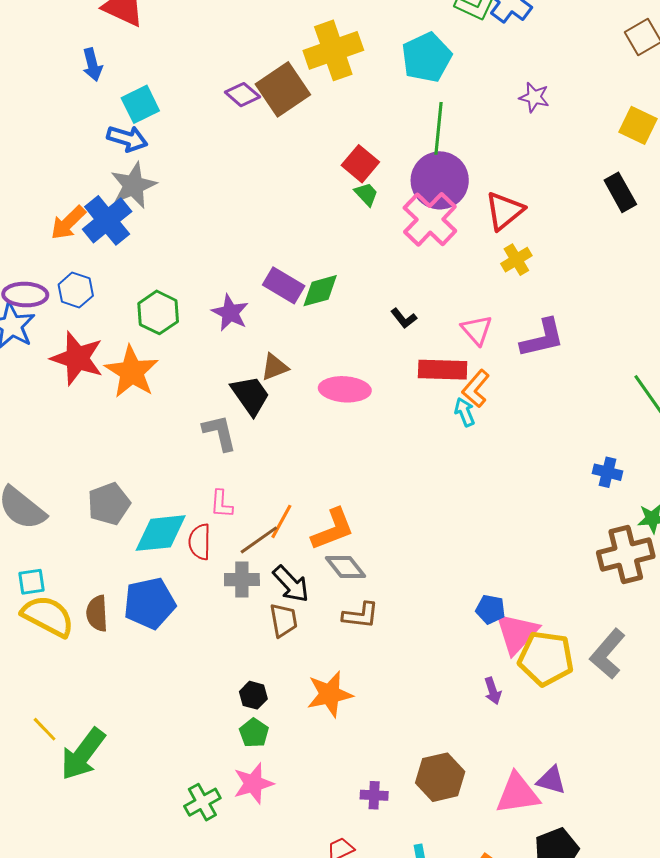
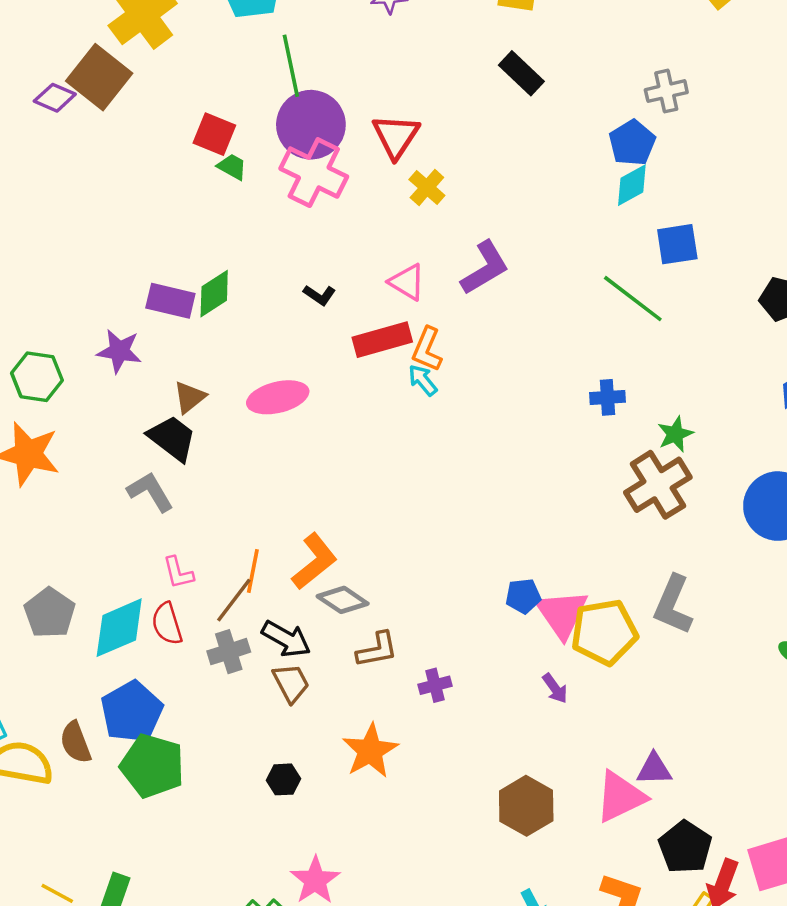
green pentagon: (254, 733) -> (152, 766), moved, size x1.8
purple cross: (374, 795) -> (435, 685), moved

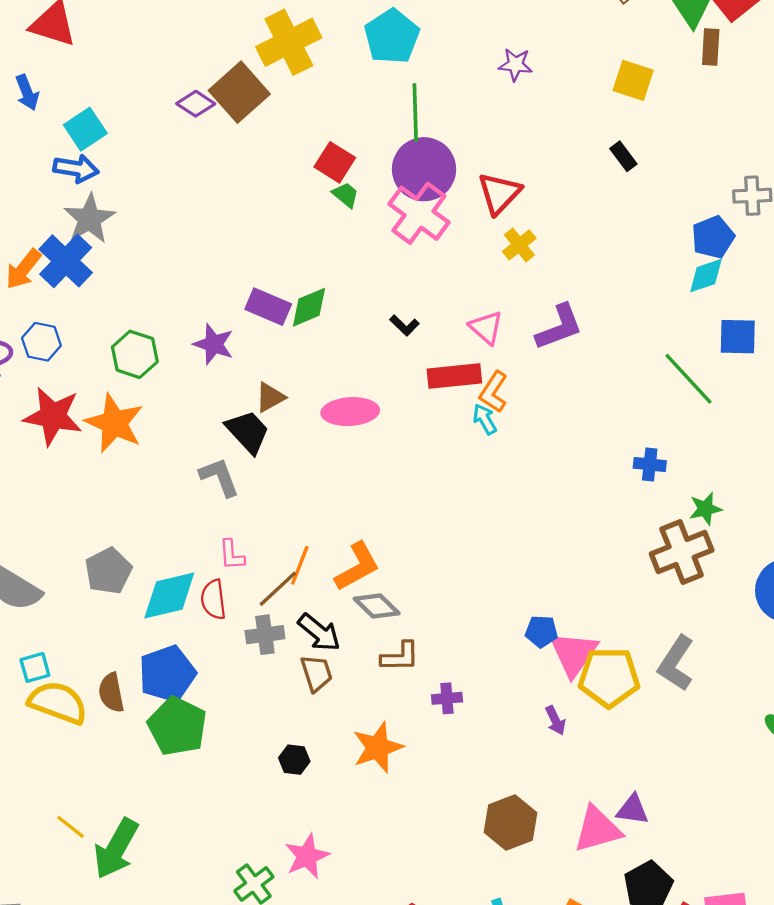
black rectangle: (521, 73) -> (623, 156), size x0.7

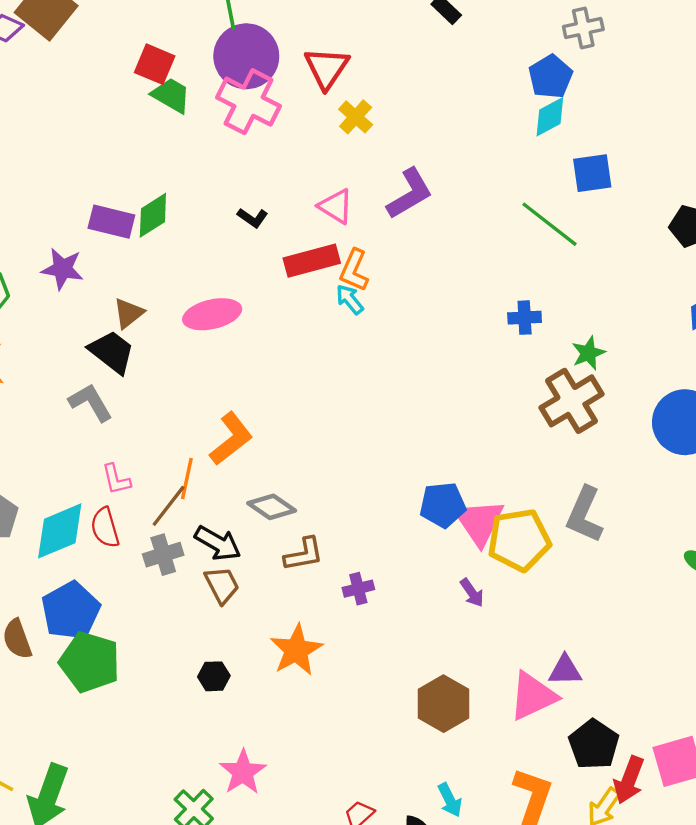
green trapezoid: (346, 195) -> (171, 95), size x1.4
orange L-shape: (357, 567) -> (231, 439), moved
blue pentagon: (541, 631) -> (443, 505), size x1.4

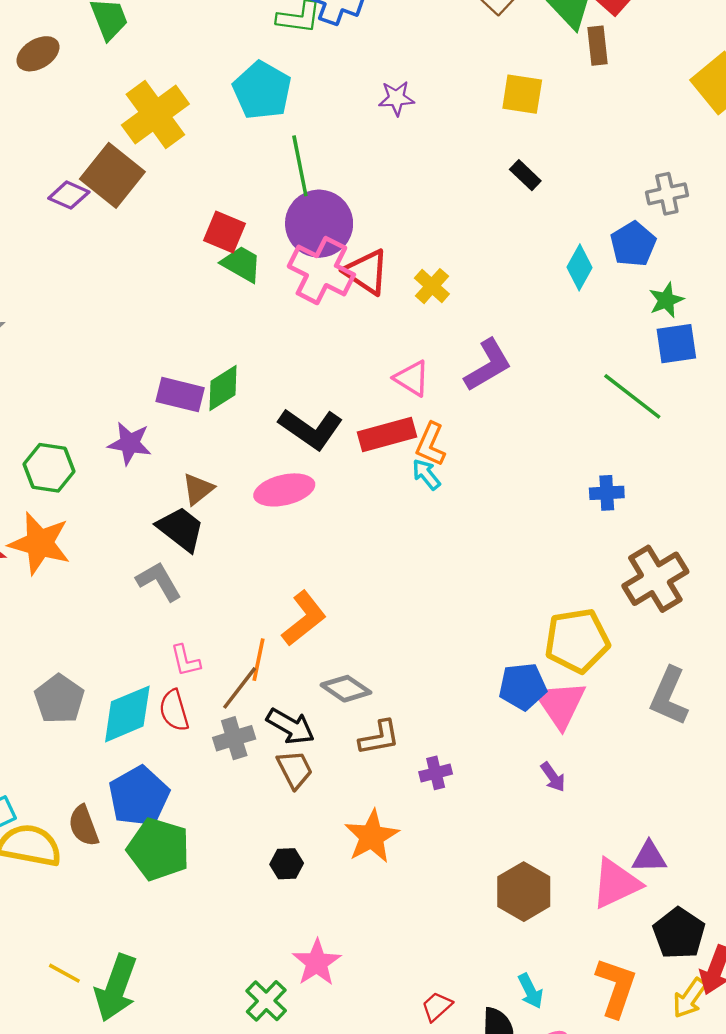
red triangle: (327, 68) -> (366, 272), moved, turned -30
cyan diamond: (550, 117) -> (579, 267), moved, turned -33
black L-shape: (253, 218) -> (311, 429), moved, size x2.0
green star: (588, 353) -> (666, 300), moved
yellow pentagon: (519, 540) -> (577, 641), moved

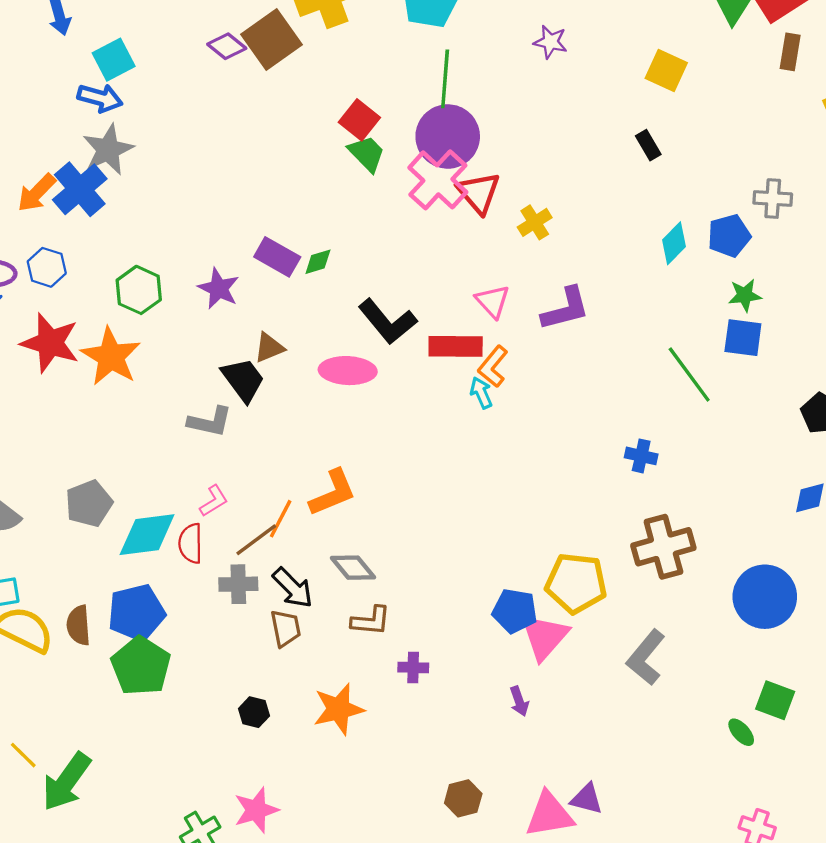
brown rectangle: (597, 46) -> (790, 52), moved
green diamond: (223, 388) -> (318, 262), size x0.7
gray L-shape: (159, 581) -> (210, 422), turned 117
pink L-shape: (185, 661) -> (214, 501), turned -124
brown hexagon: (524, 892) -> (463, 798), size x0.7

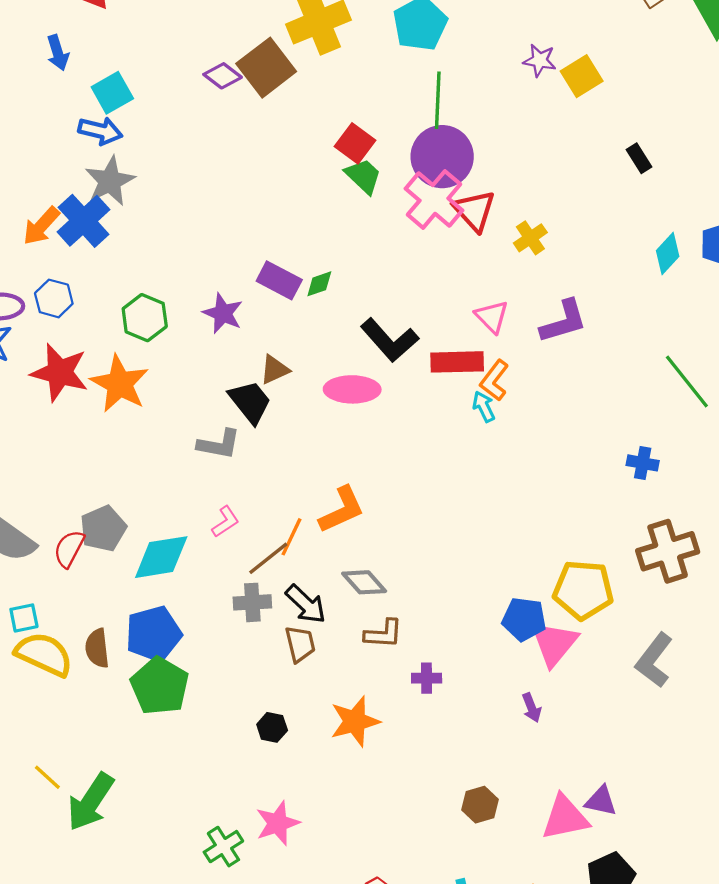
yellow square: (666, 70) -> (582, 76), moved, turned 36
red semicircle: (191, 543) -> (69, 549), moved, turned 30

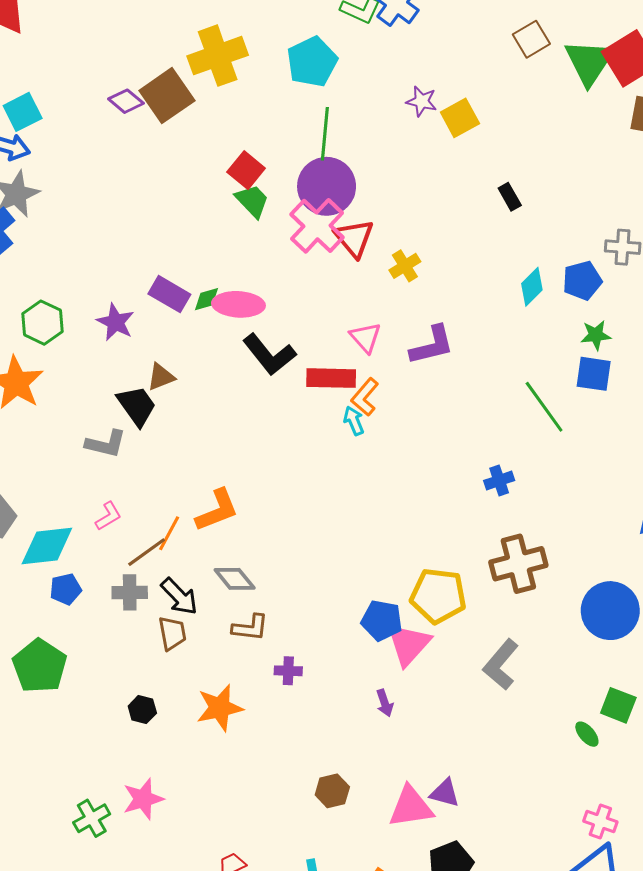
pink ellipse: (352, 389) -> (238, 304), moved
blue cross: (643, 463) -> (499, 480), turned -32
blue pentagon: (154, 634) -> (66, 589), moved, size x0.6

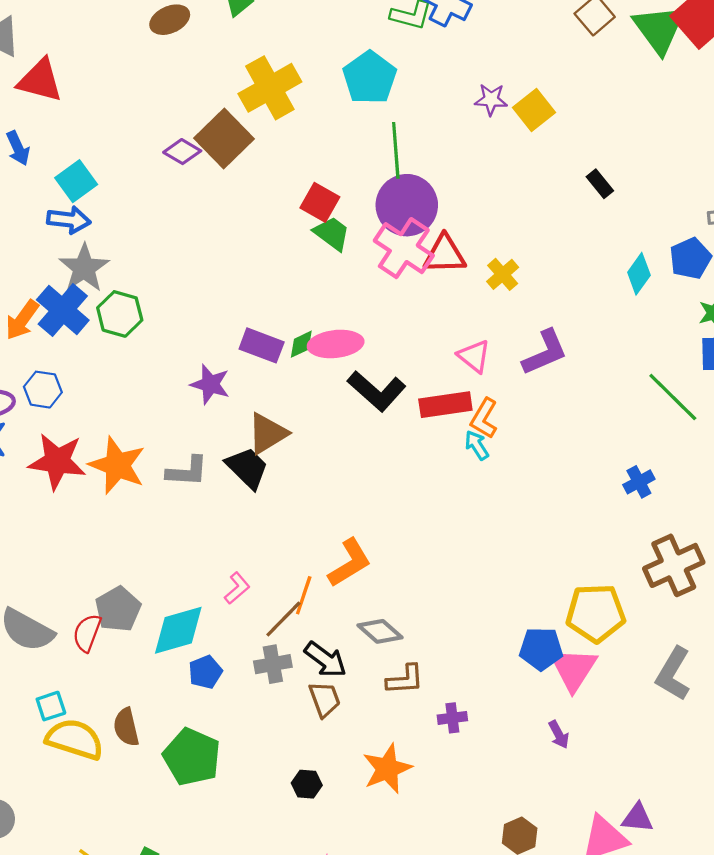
red triangle: (354, 238) -> (445, 254), turned -42
green hexagon: (42, 323) -> (120, 314), moved
brown triangle: (161, 377) -> (267, 433), size x1.4
gray L-shape: (106, 444) -> (187, 471), moved

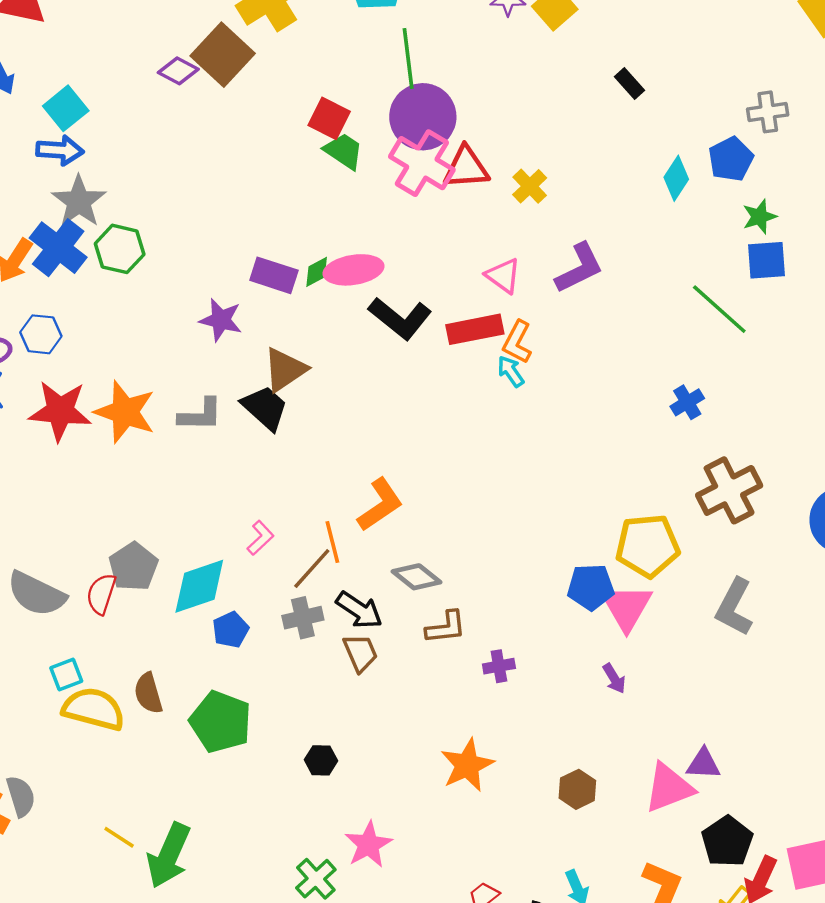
orange line: (304, 595) -> (332, 542), turned -30
orange star: (387, 769) -> (467, 765), moved
black hexagon: (307, 784) -> (321, 760), moved

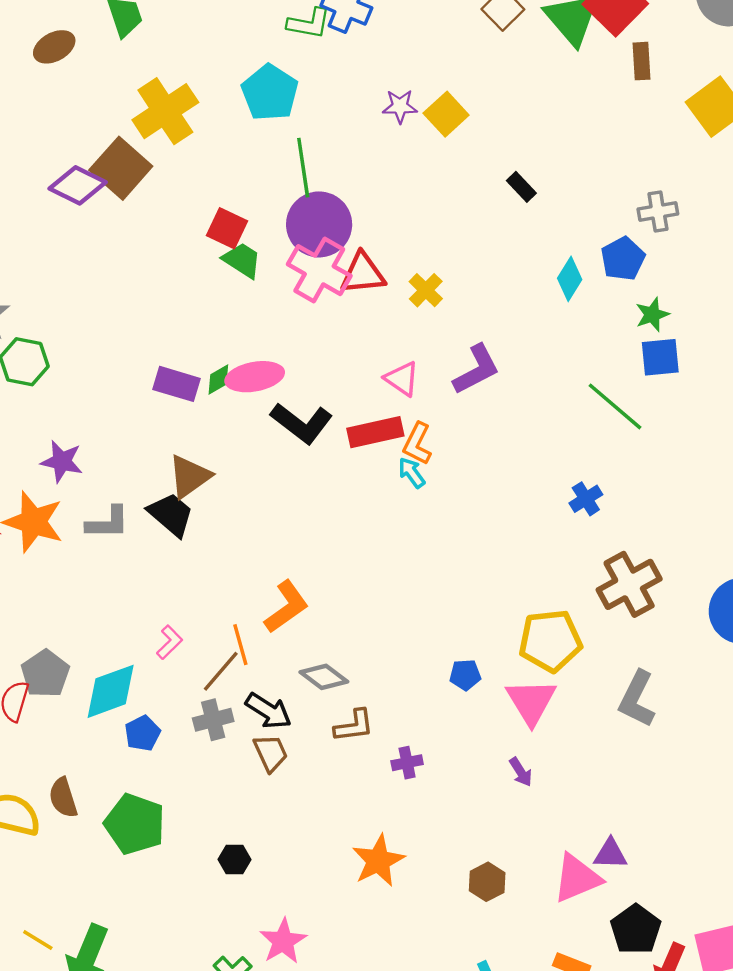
purple diamond: (178, 71) -> (78, 185), size x1.4
purple star: (221, 320) -> (62, 461), moved
blue pentagon: (591, 587) -> (465, 675), moved, size x0.7

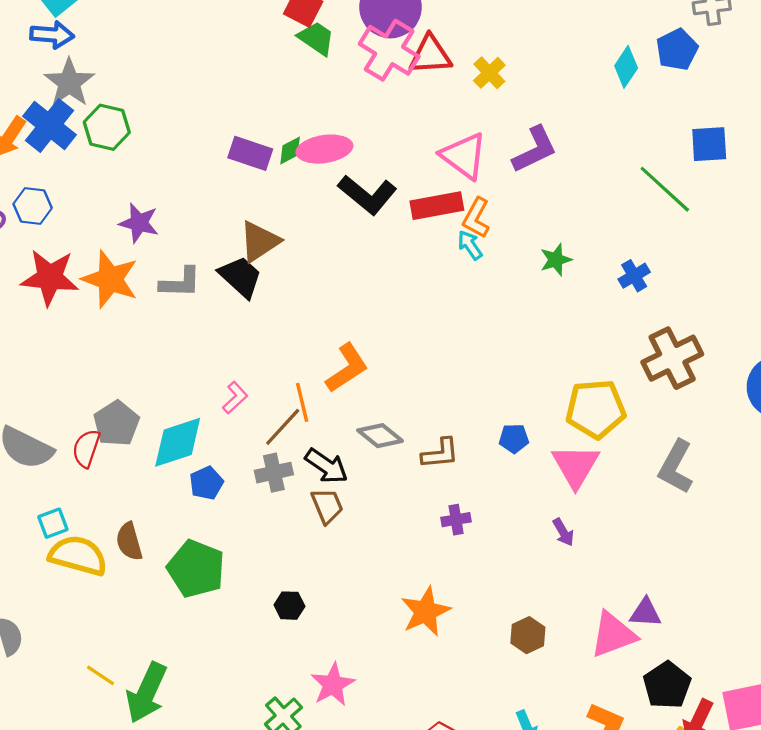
green star: (652, 315) -> (556, 260), moved
pink triangle: (402, 379) -> (464, 156), size x1.4
brown L-shape: (354, 726) -> (440, 453), moved

